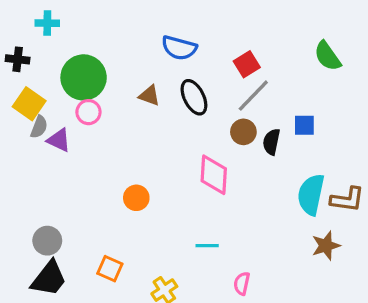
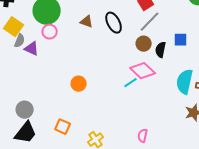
pink diamond: (214, 175) -> (143, 71), moved, turned -50
cyan line: (207, 246) -> (131, 83), moved, turned -32

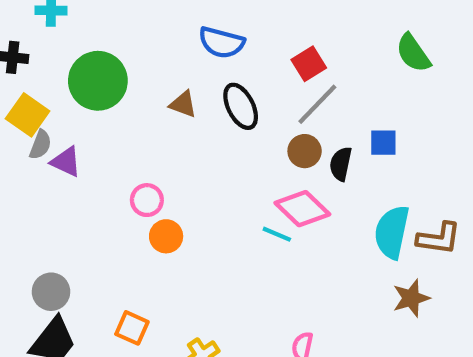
pink circle: (50, 32) -> (147, 200), moved
cyan line: (131, 83) -> (277, 234), turned 56

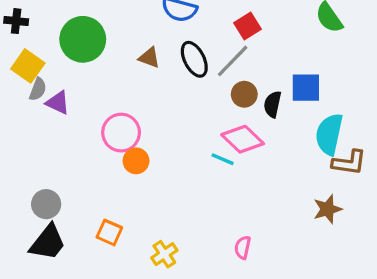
gray line: (317, 104) -> (233, 61), moved
blue square: (383, 143) -> (306, 88), size x1.4
pink circle: (147, 200) -> (121, 133), size x1.5
cyan semicircle: (392, 232) -> (329, 134), moved

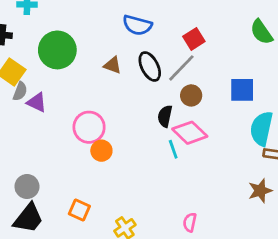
black semicircle: (273, 104) -> (165, 116), moved
cyan line: (223, 159) -> (173, 149), turned 48

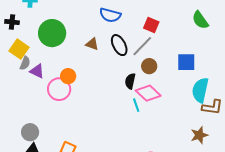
red square: (194, 39) -> (151, 25), turned -35
pink circle: (89, 127) -> (59, 89), moved
orange circle: (101, 151) -> (68, 76), moved

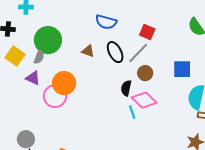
gray semicircle: (25, 63) -> (39, 57), moved
orange circle: (68, 76) -> (64, 83), size x1.5

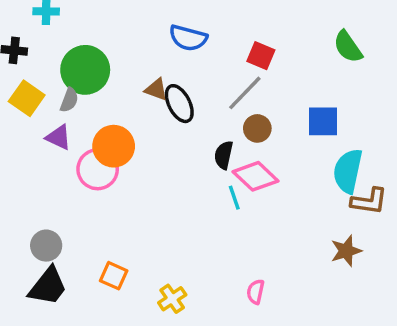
black ellipse: (115, 52) -> (179, 104), moved

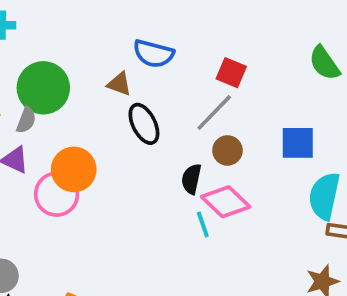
brown triangle: (156, 89) -> (119, 84), moved

